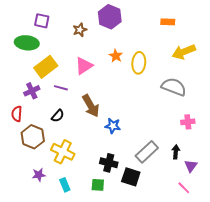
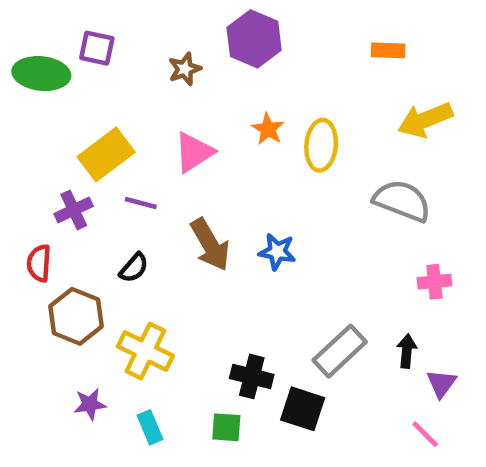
green ellipse: (27, 43) -> (41, 74), moved
blue star: (113, 126) -> (277, 252), moved

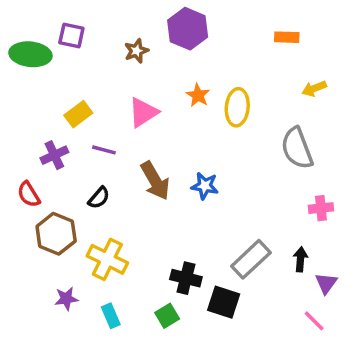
yellow arrow: (425, 120) -> (314, 88), size x0.6
yellow rectangle: (106, 154) -> (78, 114), size x0.7
gray semicircle: (402, 201) -> (297, 148), turned -132
red semicircle: (39, 263) -> (29, 194), turned -36
green square: (226, 427) -> (167, 316), turned -35

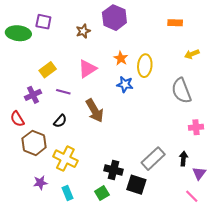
blue star: (205, 186) -> (125, 84), moved

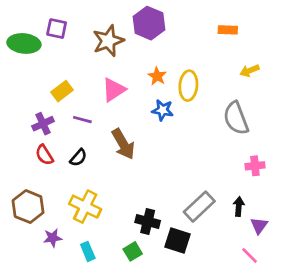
brown star: (83, 31) -> (108, 41), size x1.6
red semicircle: (17, 119) -> (44, 155), moved
brown hexagon: (34, 143) -> (28, 207), moved

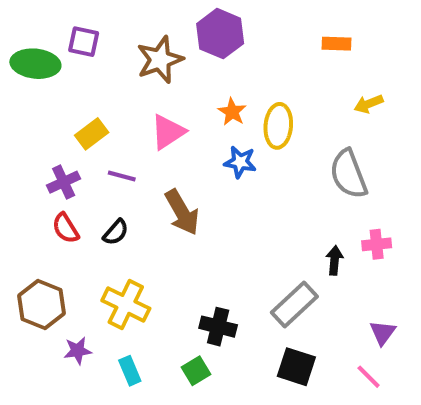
black arrow: (239, 207) -> (334, 260), moved
black square: (178, 241) -> (296, 367), moved

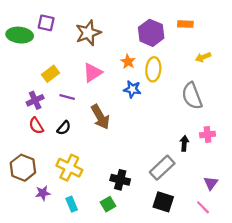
purple hexagon: (220, 34) -> (151, 33), moved

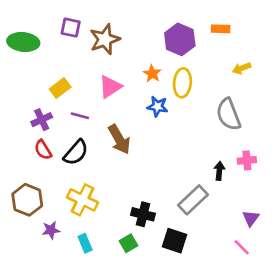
purple square: (46, 23) -> (71, 28), moved
black semicircle: (64, 128) -> (76, 152), size x1.5
black square: (163, 202) -> (175, 241), moved

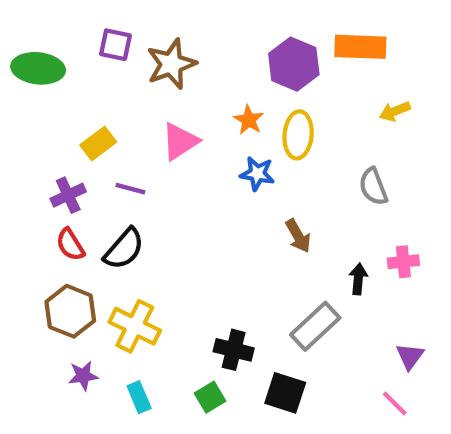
orange rectangle: (221, 29) -> (360, 47), size x1.6
gray semicircle: (228, 114) -> (373, 187), size x0.7
brown arrow: (119, 139) -> (298, 236), moved, size x0.7
brown hexagon: (27, 200) -> (70, 311), moved

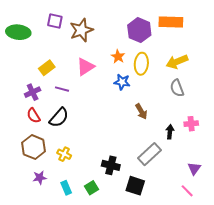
yellow arrow: (395, 111) -> (177, 62), moved, size x1.5
yellow cross: (135, 326) -> (64, 154), size x0.6
green square: (210, 397) -> (92, 188), moved

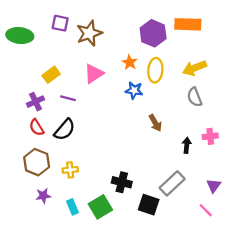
yellow cross: (64, 154) -> (70, 170), turned -32
gray rectangle: (149, 154) -> (172, 183), moved
green square: (92, 188) -> (100, 207), size x1.5

